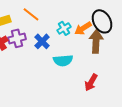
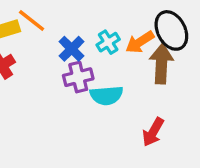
orange line: (31, 14) -> (32, 20), moved
purple cross: (17, 38) -> (78, 77), moved
blue cross: (42, 41) -> (72, 49), moved

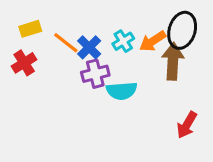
orange line: (32, 20) -> (66, 43), moved
black ellipse: (171, 30) -> (182, 30), turned 45
red arrow: (153, 132) -> (187, 125), moved

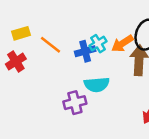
blue cross: (89, 47) -> (85, 51), moved, turned 30
purple cross: (95, 74) -> (75, 103), moved

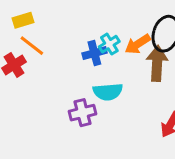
yellow rectangle: (21, 33) -> (23, 20), moved
orange line: (51, 45) -> (32, 46), moved

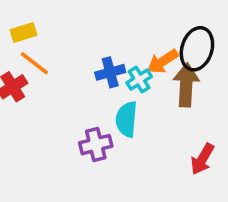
cyan cross: (109, 44) -> (139, 80), moved
cyan semicircle: (108, 92) -> (126, 119), turned 100

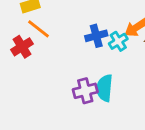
cyan semicircle: (126, 119) -> (104, 88), moved

